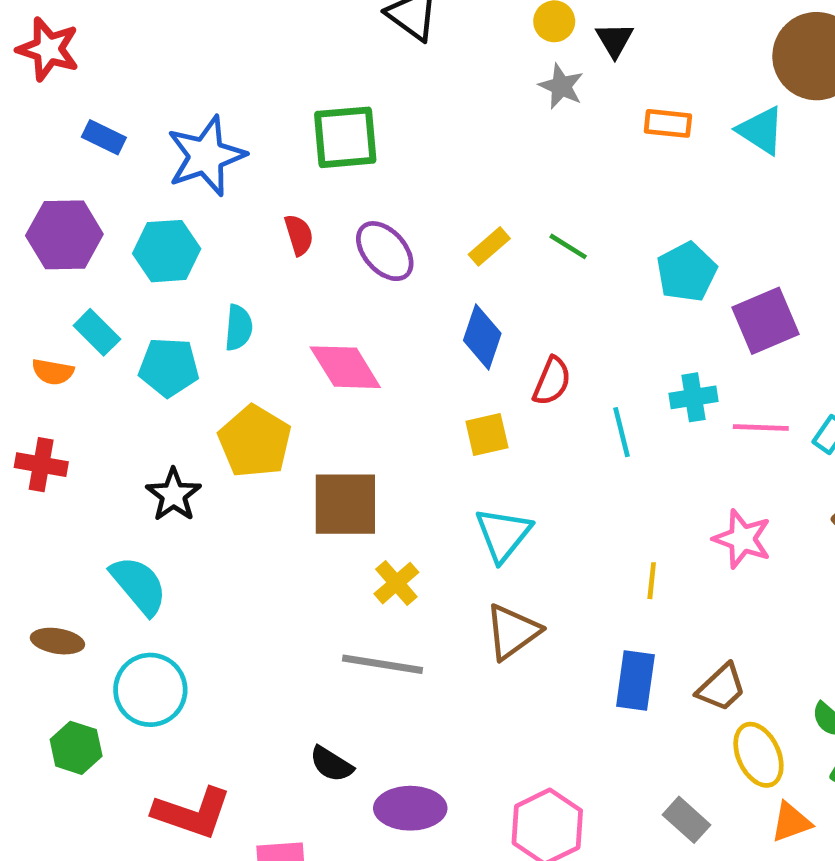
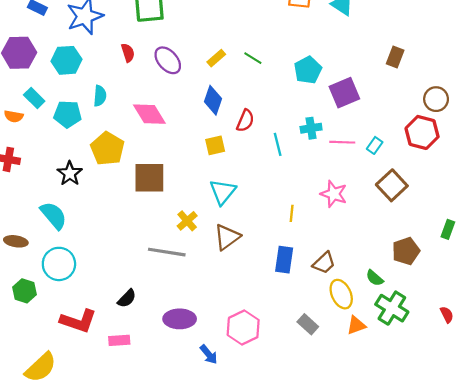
yellow cross: (396, 583) -> (187, 221), moved
black semicircle: (331, 764) -> (127, 298), moved, turned -78

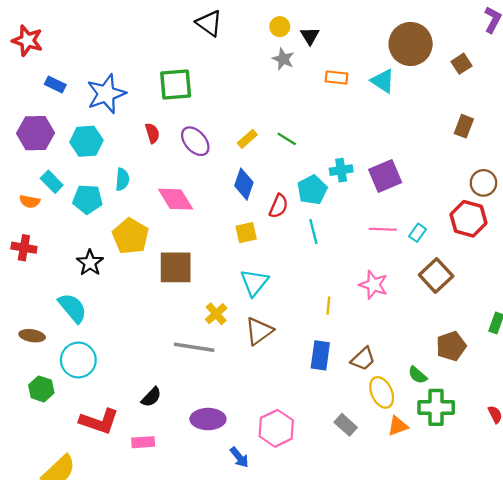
brown rectangle: (395, 57) -> (464, 126), moved
cyan pentagon: (308, 70) -> (312, 190), moved
cyan cross: (311, 128) -> (341, 170), moved
green cross: (392, 308) -> (436, 407), turned -32

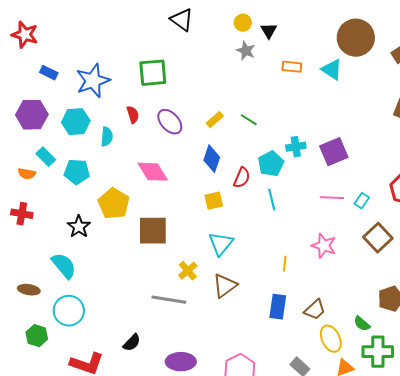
cyan semicircle: (122, 179) -> (107, 137), moved

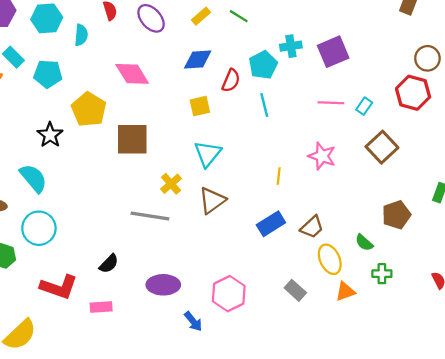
blue diamond: (212, 159) -> (198, 59), turned 68
blue rectangle: (278, 307) -> (271, 224), turned 50
green cross: (378, 352) -> (382, 274), size x0.6

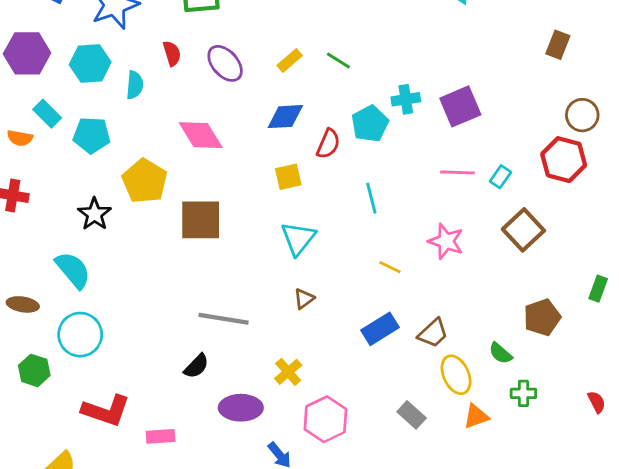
cyan line: (264, 105) -> (371, 198), moved
yellow line: (279, 176) -> (390, 267), turned -70
yellow cross: (171, 184) -> (288, 372), moved
brown triangle: (212, 200) -> (304, 299), size x0.6
black semicircle: (109, 264) -> (196, 366), moved

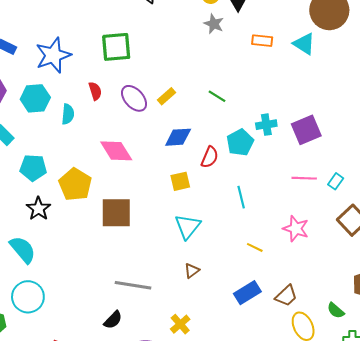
yellow rectangle: (290, 61) -> (167, 96), moved
cyan pentagon: (92, 135) -> (33, 168), moved

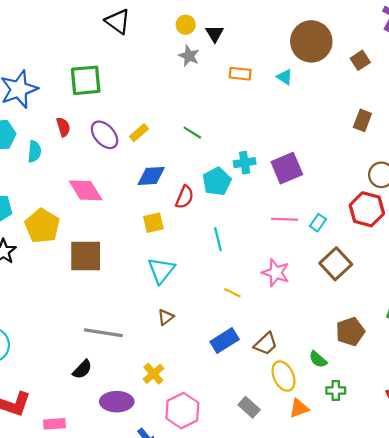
cyan triangle: (304, 44) -> (285, 77), size x0.7

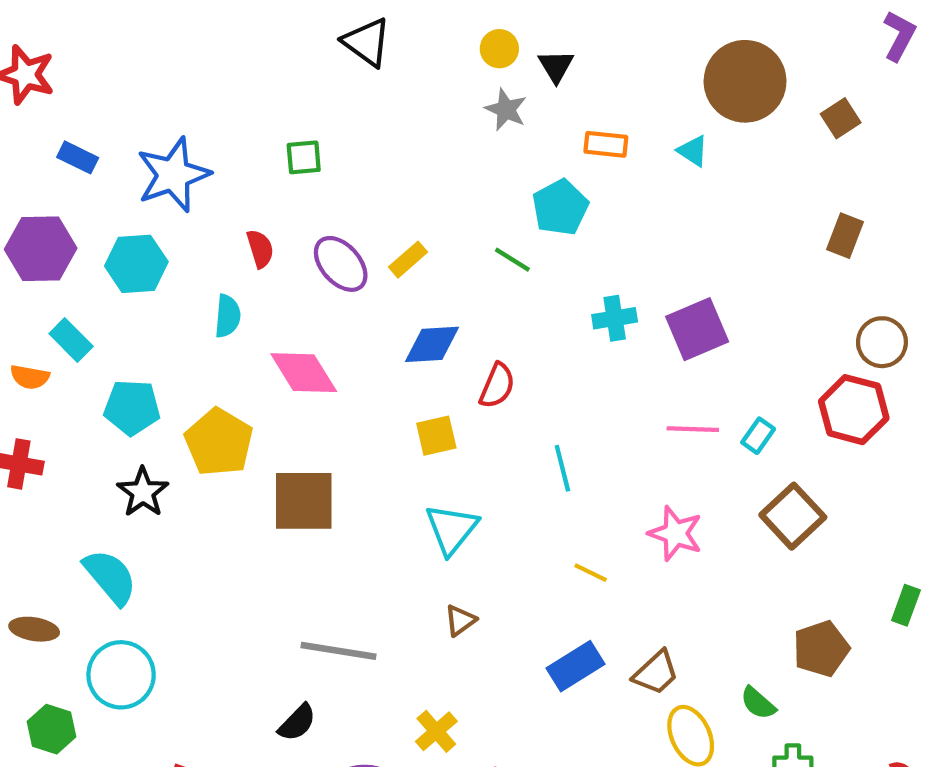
green square: (86, 80) -> (304, 157), size x0.6
cyan semicircle: (34, 151) -> (228, 316), moved
cyan pentagon: (217, 181) -> (560, 207), moved

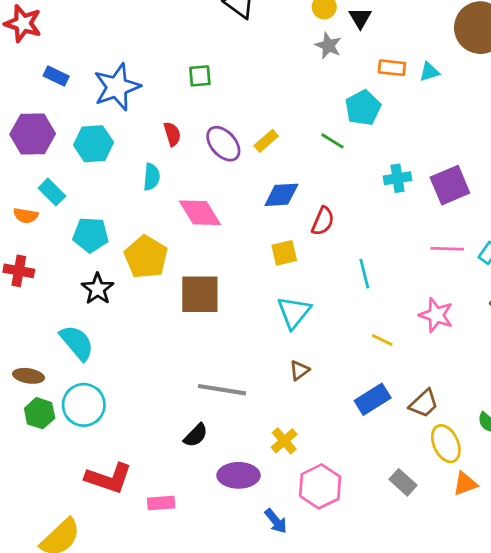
cyan triangle: (693, 151) -> (429, 72), moved, turned -50
green hexagon: (52, 729) -> (40, 413), moved

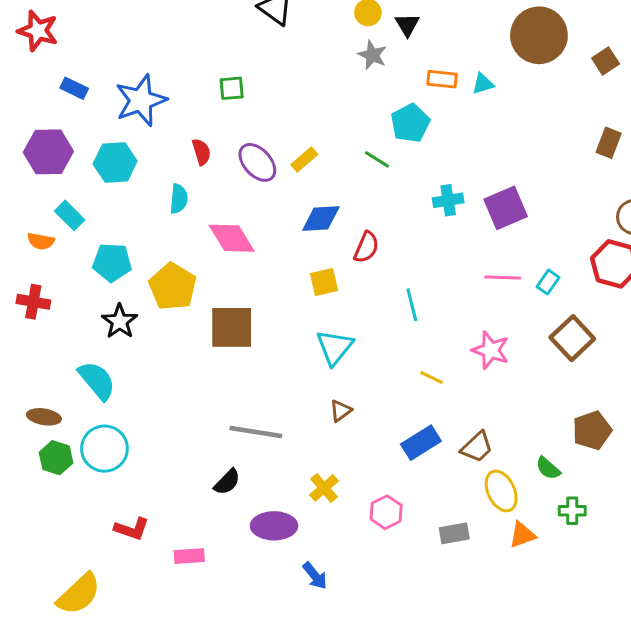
red L-shape: (109, 478) -> (132, 529), size x0.7
gray rectangle: (403, 482) -> (454, 533), turned -52
pink hexagon: (320, 486) -> (386, 512), moved, size x0.7

